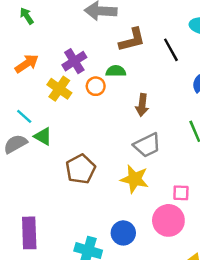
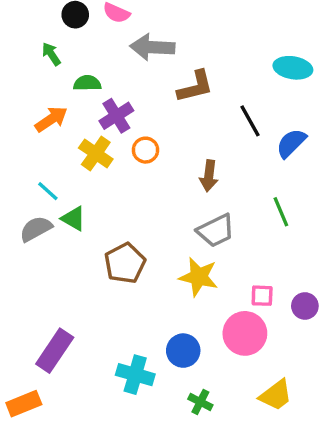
black line: (171, 50) -> (250, 121), moved
green semicircle: (116, 71) -> (87, 83), moved
purple rectangle: (29, 233) -> (55, 351), turned 36

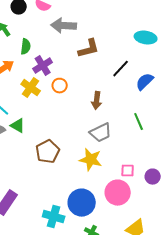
green semicircle: (87, 83) -> (26, 47), turned 98
black line: (250, 121) -> (121, 69), turned 72
blue circle: (183, 351) -> (82, 203), size x1.4

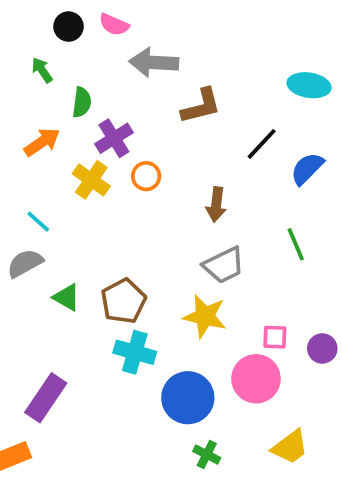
green triangle: (18, 126) -> (67, 297), moved
cyan cross: (54, 217) -> (135, 352), moved

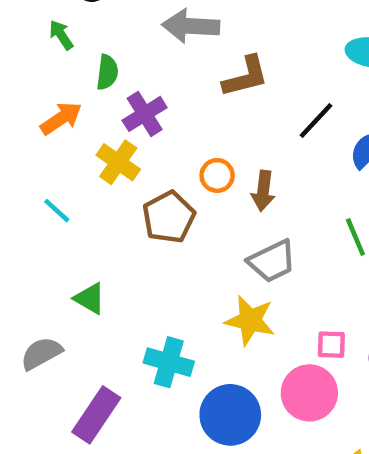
orange circle: (146, 176) -> (217, 175), moved
gray semicircle: (25, 263) -> (41, 353), moved
brown pentagon: (123, 301) -> (169, 217), moved
purple rectangle: (46, 398) -> (96, 415), moved

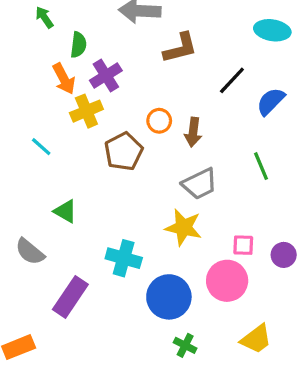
orange arrow: (61, 118) -> (64, 79), moved, turned 96
yellow cross: (118, 162) -> (86, 111), turned 32
gray semicircle: (41, 353) -> (30, 252), turned -112

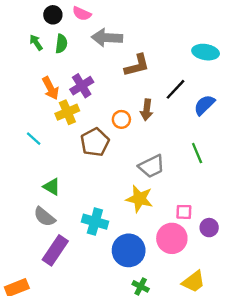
green semicircle: (78, 45) -> (61, 44), moved
brown arrow: (193, 132) -> (147, 110), moved
gray semicircle: (30, 252) -> (44, 217), moved
purple circle: (284, 255) -> (209, 228), moved

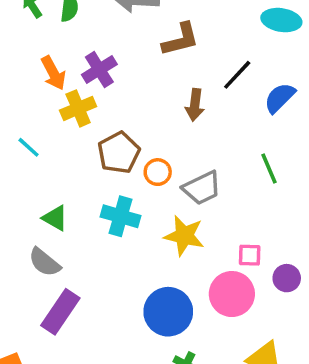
orange circle: (121, 119) -> (158, 172), moved
cyan cross: (95, 222) -> (121, 216), moved

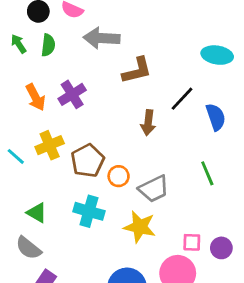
blue semicircle: (280, 98) -> (216, 117), turned 116
yellow cross: (78, 108) -> (50, 145), moved
purple circle: (287, 278) -> (221, 248), moved

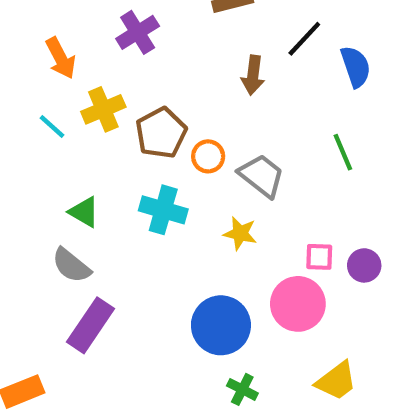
orange arrow: (35, 97) -> (61, 58), moved
gray trapezoid: (154, 189) -> (262, 176), turned -116
yellow star: (140, 227) -> (240, 233), size x0.7

